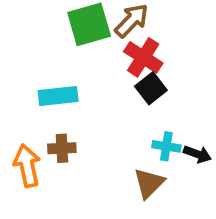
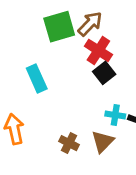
cyan rectangle: (58, 96) -> (37, 79), turned 72
brown cross: (62, 148) -> (69, 143), moved, turned 30

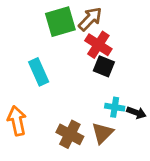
black square: (104, 73) -> (104, 66), turned -30
brown cross: (69, 143) -> (70, 134), size x1.4

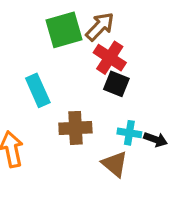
brown triangle: (102, 133) -> (115, 164), turned -35
brown cross: (70, 134) -> (75, 128), moved, turned -30

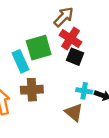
green square: (64, 30) -> (39, 48), moved
brown cross: (75, 128) -> (32, 90), moved

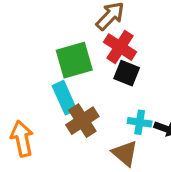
cyan rectangle: (20, 61) -> (64, 98), moved
brown cross: (32, 90) -> (82, 121), moved, turned -30

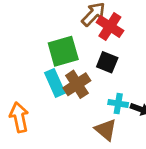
red cross: (120, 47) -> (110, 27), moved
brown cross: (82, 121) -> (77, 84), moved

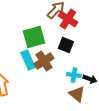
brown triangle: (106, 130) -> (77, 94), moved

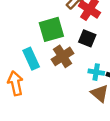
cyan rectangle: (28, 60) -> (31, 59), moved

